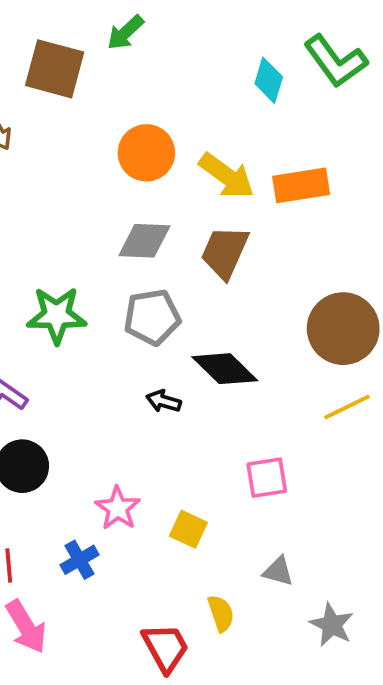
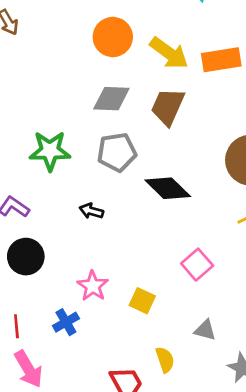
black arrow: (164, 401) -> (91, 211), moved
pink square: (267, 478) -> (197, 265), turned -32

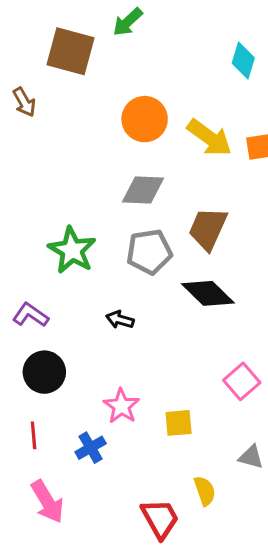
brown trapezoid: (168, 107) -> (208, 229), moved
green star: (50, 151) -> (72, 250), turned 30
yellow square: (142, 301) -> (179, 423), turned -30
red line: (16, 326) -> (34, 435), moved

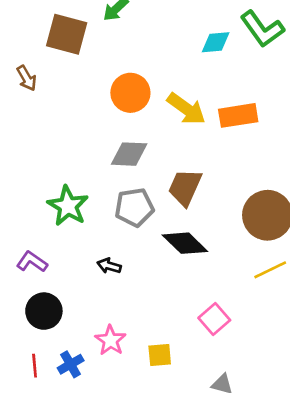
cyan diamond: (243, 60) -> (216, 42), turned 68
blue cross: (91, 448) -> (71, 364), moved

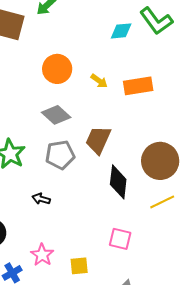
yellow arrow: (186, 109) -> (99, 81), size x0.6
gray diamond: (129, 154) -> (56, 115), turned 40
black diamond: (185, 243) -> (118, 182), moved, turned 52
pink square: (214, 319) -> (120, 239), turned -35

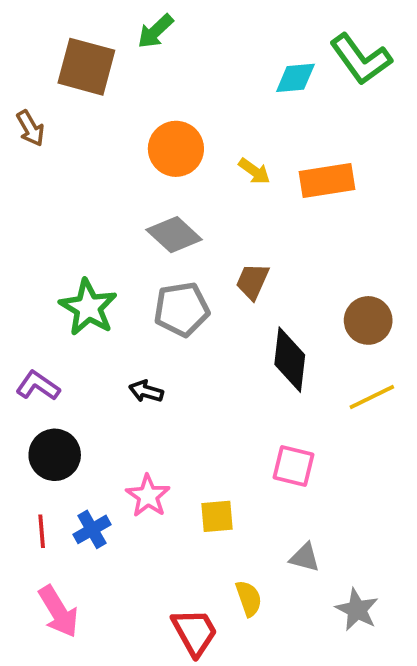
brown trapezoid: (98, 140) -> (252, 281), size x0.7
brown circle: (160, 161) -> (368, 320), size x0.7

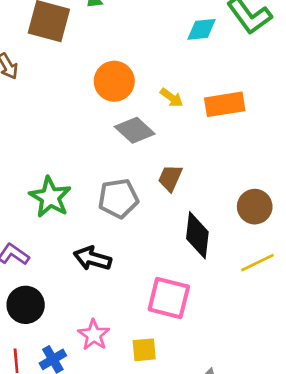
gray diamond: (174, 235) -> (135, 130), moved
black arrow: (146, 391) -> (92, 258), size x1.5
pink square: (294, 466) -> (169, 298), moved, size x1.4

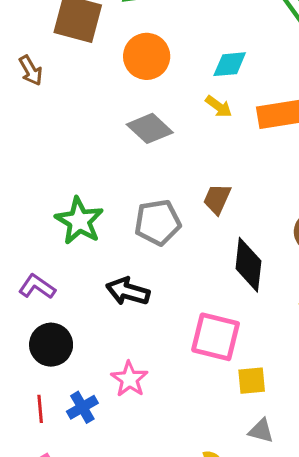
cyan diamond: (202, 29) -> (230, 64), moved
orange circle: (114, 81) -> (147, 56), moved
gray diamond: (135, 130) -> (150, 128), moved
yellow square: (144, 350) -> (252, 381), moved

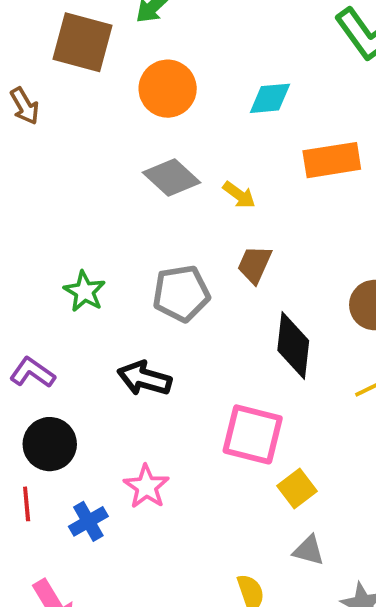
yellow arrow: (219, 106) -> (239, 195), moved
green star: (79, 221) -> (85, 291), size x0.7
yellow square: (252, 381) -> (297, 489), turned -32
red line: (40, 409) -> (27, 504), moved

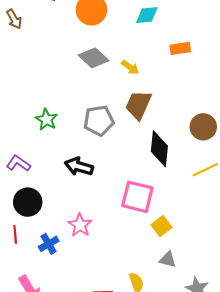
orange rectangle: (332, 160) -> (180, 48), size x0.7
brown trapezoid: (255, 264) -> (138, 105), size x1.4

